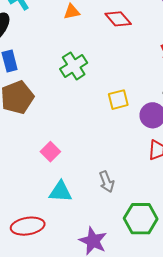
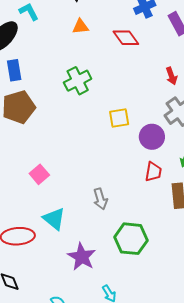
pink square: (50, 152) -> (39, 174), moved
cyan triangle: (61, 192) -> (54, 219), moved, turned 30

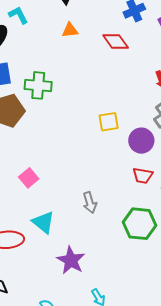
green cross: (78, 81) -> (38, 85), moved, turned 32
red trapezoid: (153, 172) -> (143, 176), turned 90
green hexagon: (131, 239) -> (140, 224), moved

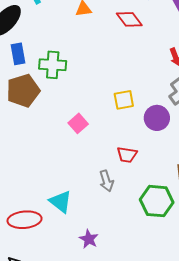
red trapezoid: (143, 176) -> (127, 155), moved
pink square: (29, 178) -> (78, 123), moved
purple star: (71, 260) -> (89, 239), size x0.7

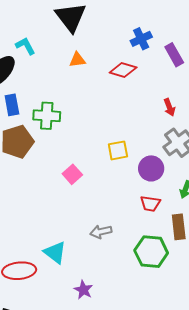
red diamond: (129, 19) -> (123, 70), turned -36
red trapezoid: (127, 155) -> (150, 204), moved
gray arrow: (106, 181) -> (101, 232), turned 95

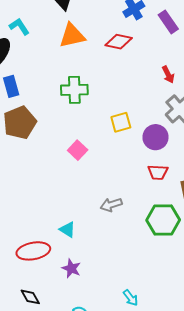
orange triangle: (77, 60) -> (72, 36), size x1.6
green cross: (47, 116) -> (74, 90), moved
cyan triangle: (55, 252) -> (67, 230), size x0.7
purple star: (83, 290) -> (71, 268), moved

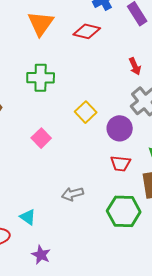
orange triangle: (72, 36) -> (41, 23), turned -44
yellow square: (121, 122) -> (86, 112), turned -30
purple star: (71, 268) -> (41, 255), moved

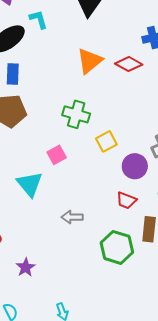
orange triangle: (41, 23) -> (90, 61), moved
green cross: (41, 78) -> (76, 114), moved
cyan triangle: (28, 217) -> (30, 184), moved, size x1.6

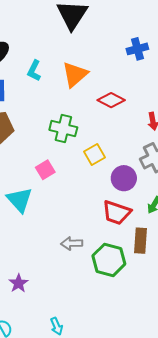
cyan L-shape: (39, 19) -> (34, 71), moved, turned -135
red diamond: (129, 64) -> (111, 100), moved
red trapezoid: (126, 200) -> (117, 213), size x1.4
gray arrow: (72, 217) -> (72, 243), moved

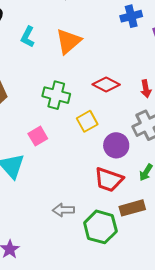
red diamond: (111, 100) -> (106, 84), moved
brown rectangle: (140, 241) -> (132, 208), turned 70

